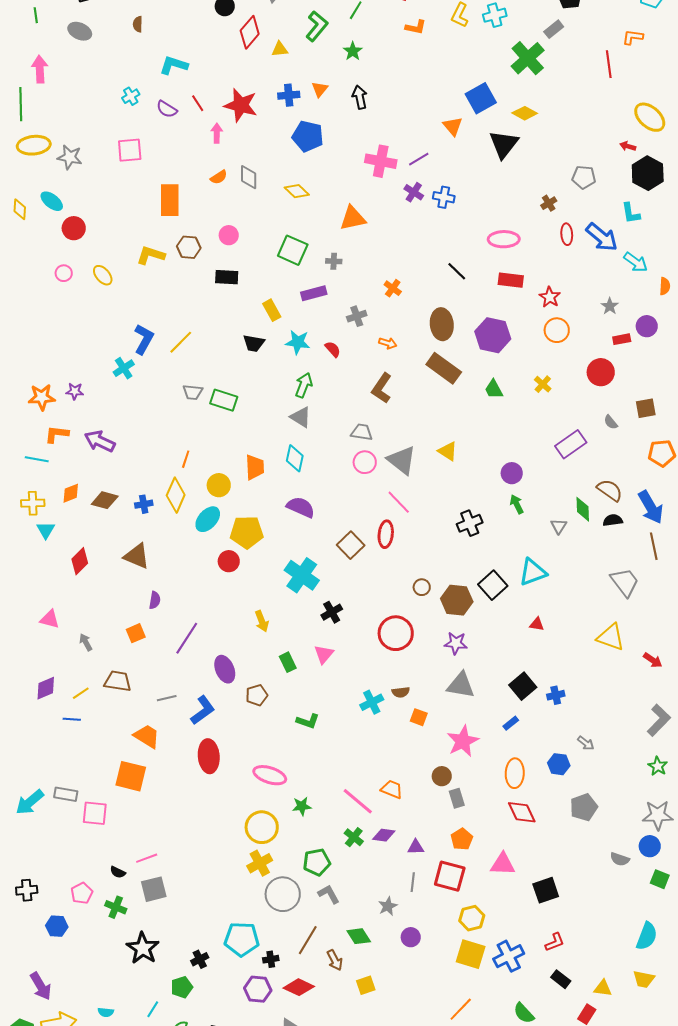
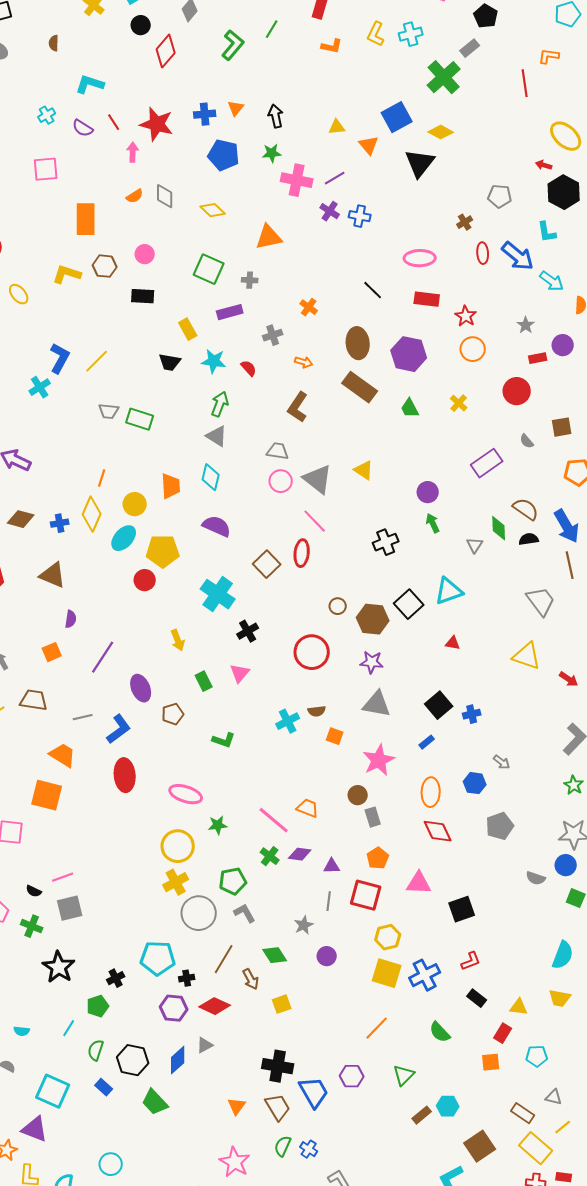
yellow triangle: (280, 49) -> (337, 127), moved
green star: (353, 51) -> (272, 153), moved, turned 30

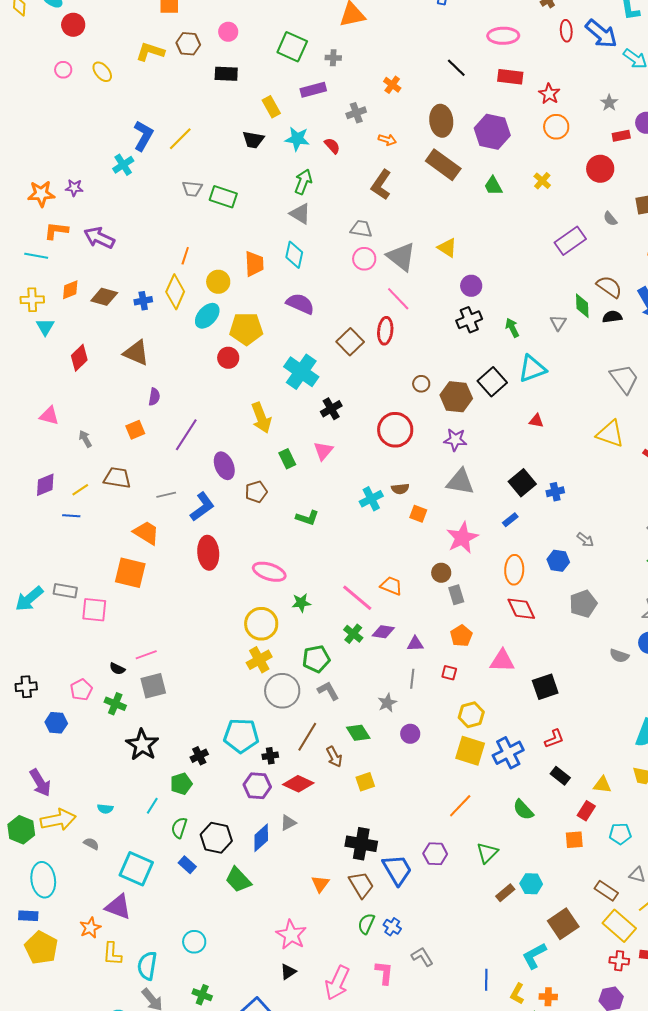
purple circle: (428, 492) -> (471, 286), moved
green arrow: (433, 523) -> (512, 328), moved
yellow arrow: (178, 640) -> (261, 418), size x1.4
red square: (366, 895) -> (449, 673), size x0.5
pink star: (235, 1162) -> (291, 935), moved

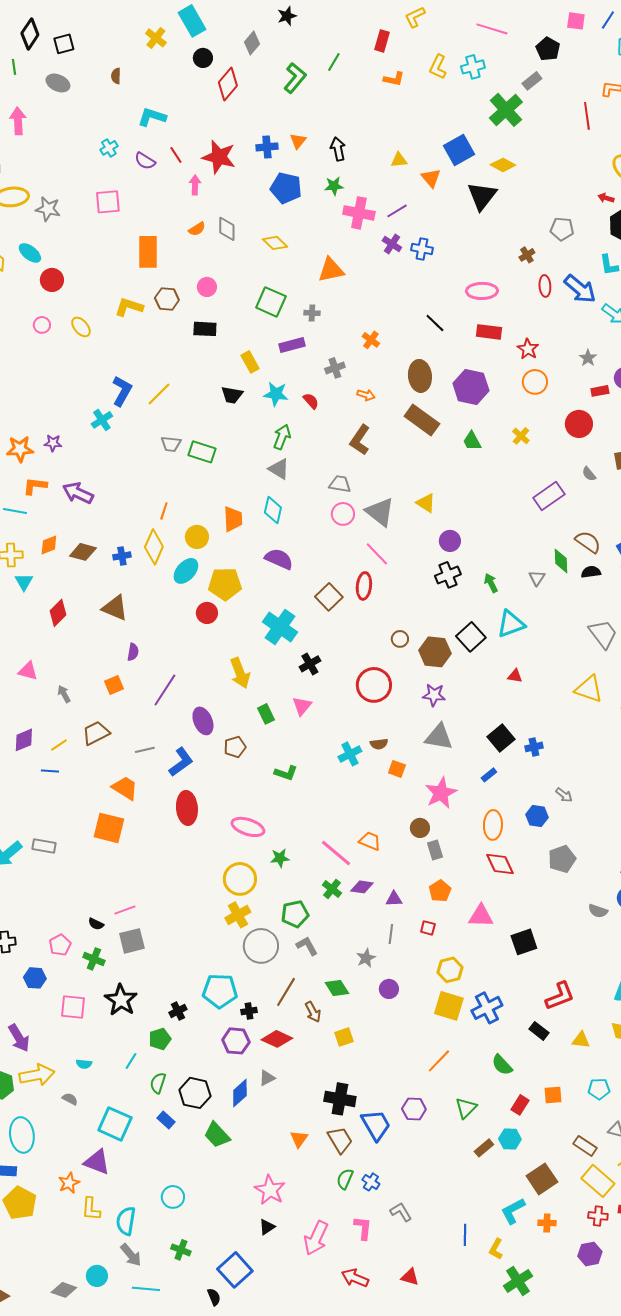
brown trapezoid: (117, 478) -> (96, 733), turned -36
pink square: (94, 610) -> (73, 1007), moved
red L-shape: (554, 739) -> (560, 996), moved, size x1.5
red rectangle: (586, 811) -> (520, 1105), moved
orange cross: (548, 997) -> (547, 1223), moved

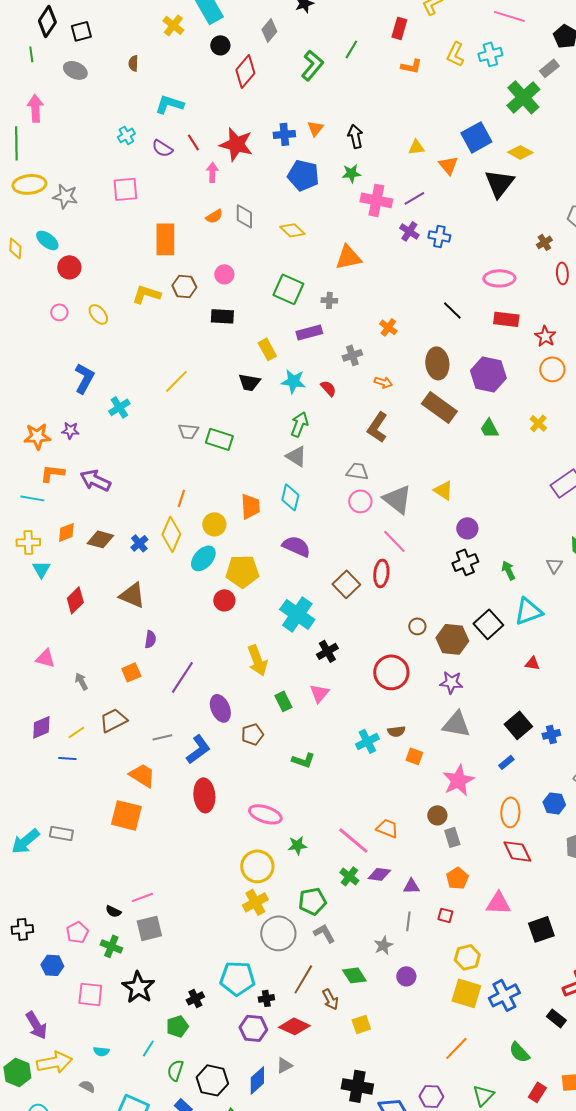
blue L-shape: (122, 391) -> (84, 378), moved
blue cross: (122, 556) -> (139, 543), turned -30

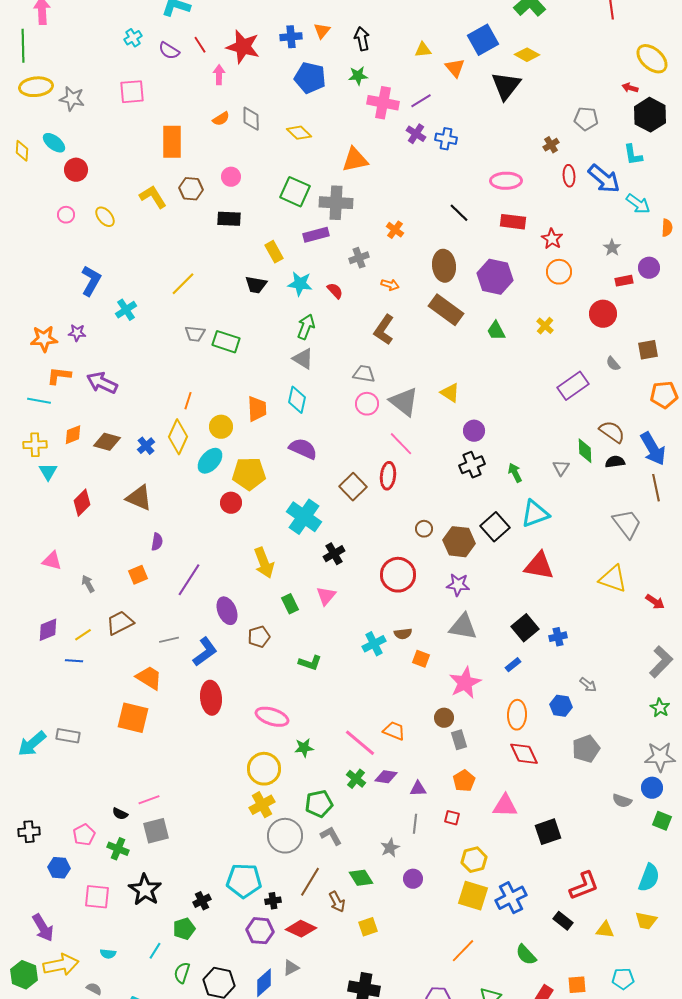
yellow L-shape: (146, 294) -> (153, 197), turned 40
gray cross: (329, 300) -> (336, 203), size x2.0
red triangle: (532, 663) -> (539, 566), size x2.0

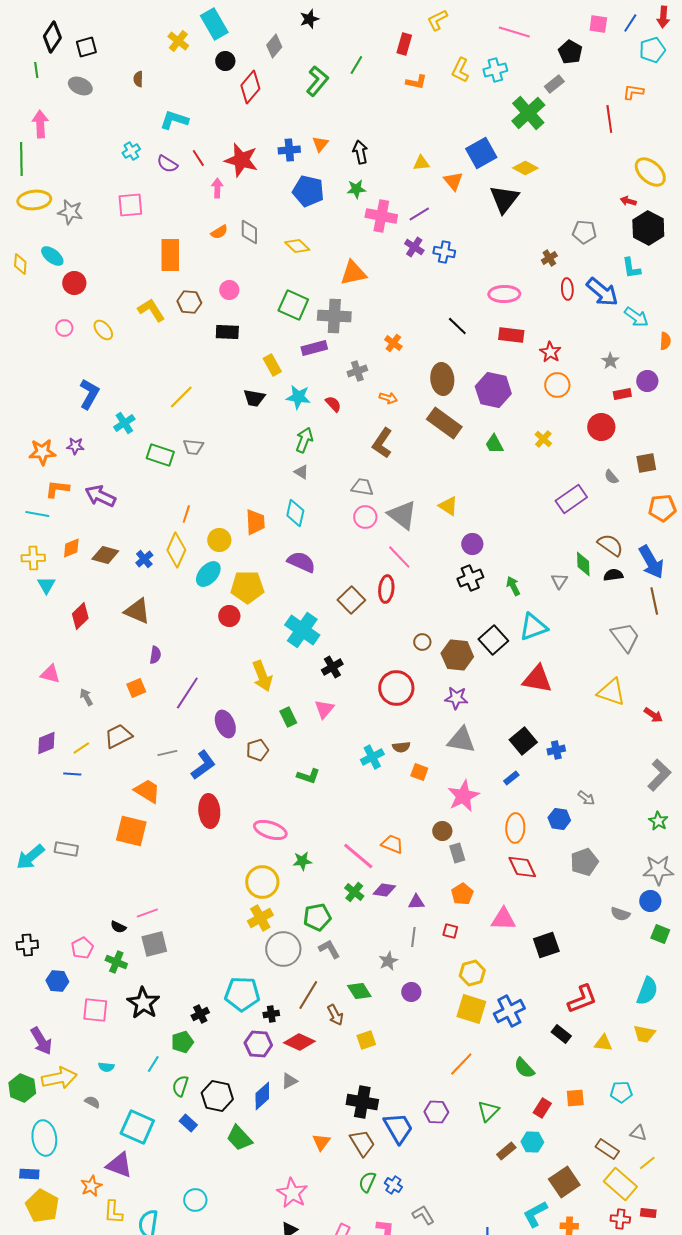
green rectangle: (226, 342) -> (160, 455), moved
gray triangle: (303, 359) -> (301, 472), size x0.7

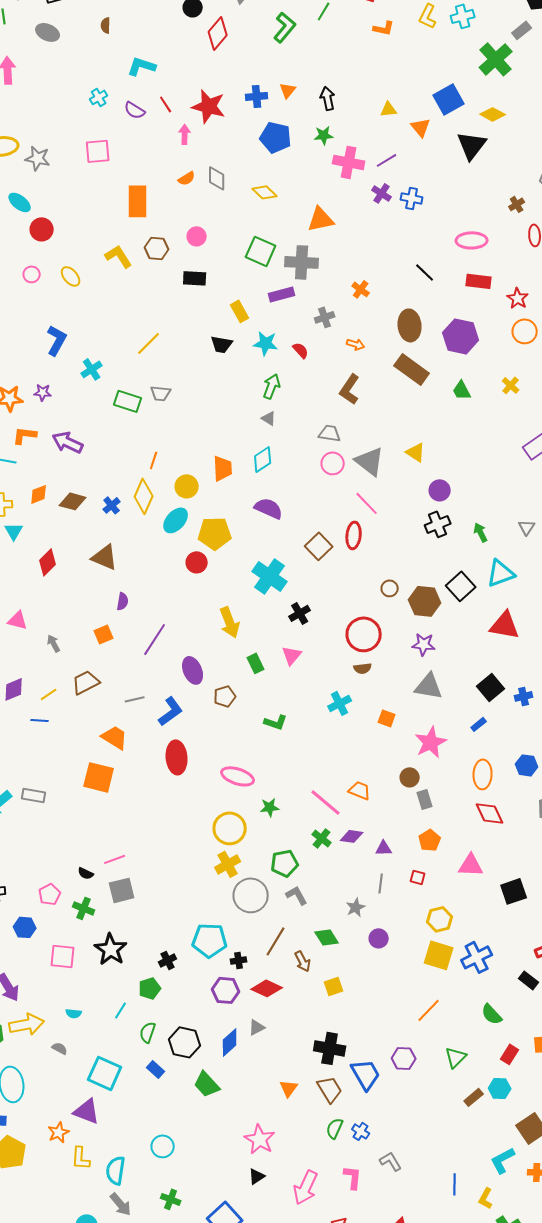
cyan diamond: (295, 513) -> (263, 459), turned 44
brown semicircle: (401, 747) -> (363, 668), moved

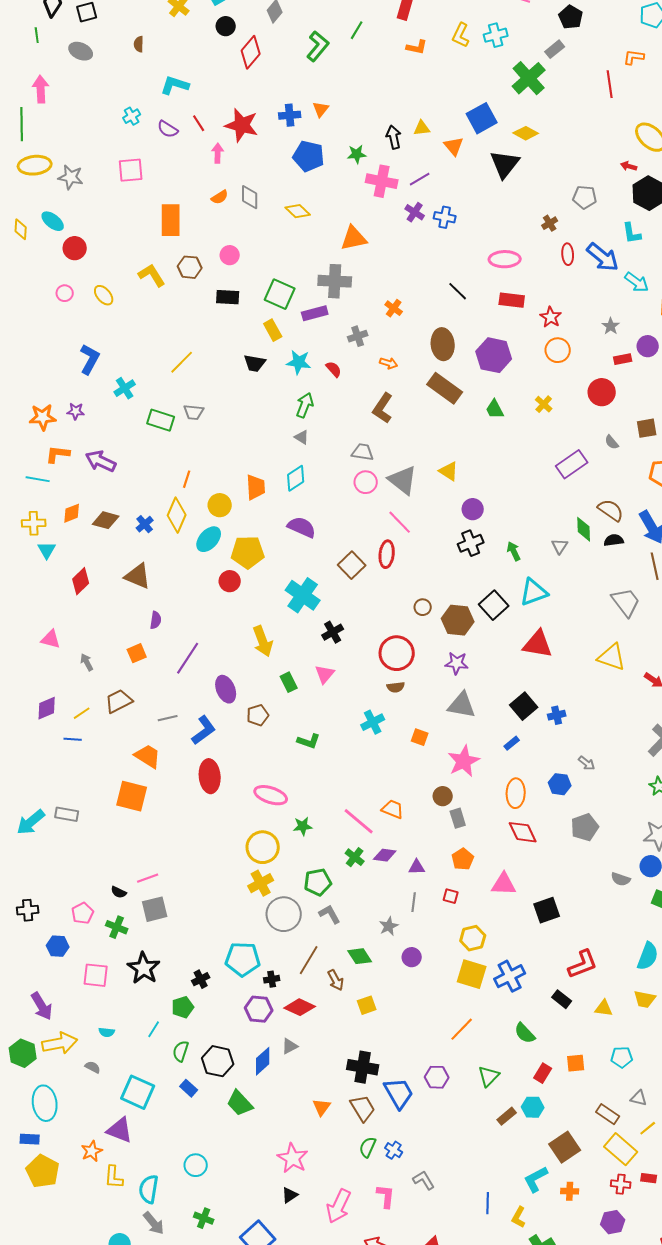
black arrow: (328, 98) -> (394, 137), moved
green square: (261, 251) -> (280, 294), moved

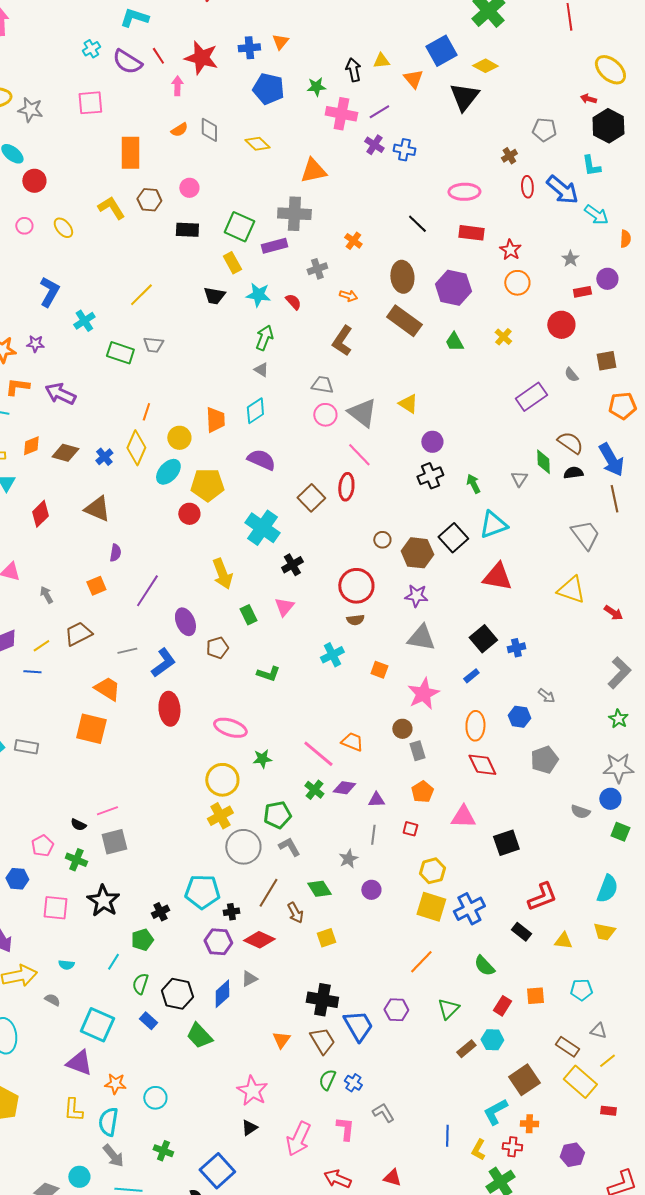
purple semicircle: (168, 129) -> (127, 62), size x1.4
orange star: (92, 1151) -> (115, 1084), moved, turned 30
red cross: (621, 1184) -> (512, 1147), moved

